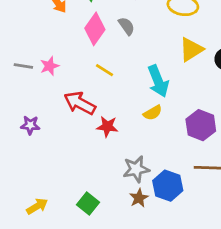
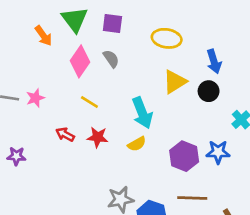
red arrow: (80, 103) -> (65, 134), size x0.6
red star: (107, 126) -> (98, 137), moved

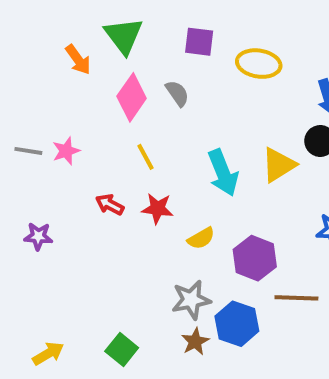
purple square: (112, 23) -> (199, 42), moved
yellow triangle: (175, 82) -> (279, 165), moved
yellow line: (89, 102) -> (146, 157), turned 30
yellow semicircle: (137, 144) -> (201, 238), moved
purple hexagon: (184, 156) -> (255, 258), moved

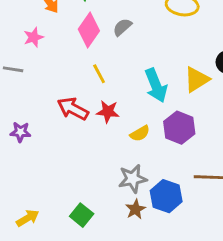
gray semicircle: (177, 93) -> (122, 27), turned -96
pink star: (66, 151) -> (33, 37), moved
red arrow: (110, 205) -> (73, 109), size x1.5
purple hexagon: (255, 258) -> (179, 128), moved

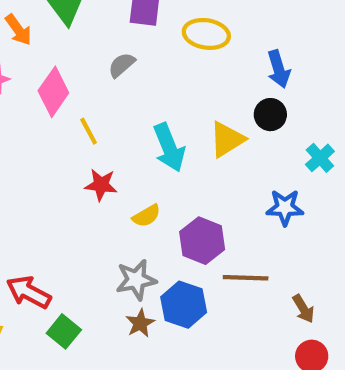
pink diamond: (89, 30) -> (53, 92), moved
red arrow: (73, 109) -> (29, 292), moved
purple hexagon: (179, 128) -> (202, 241), moved

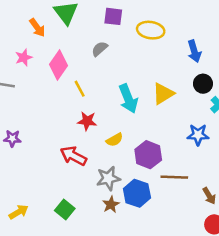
black circle: (270, 115) -> (203, 84), moved
red arrow: (29, 292) -> (73, 156), moved

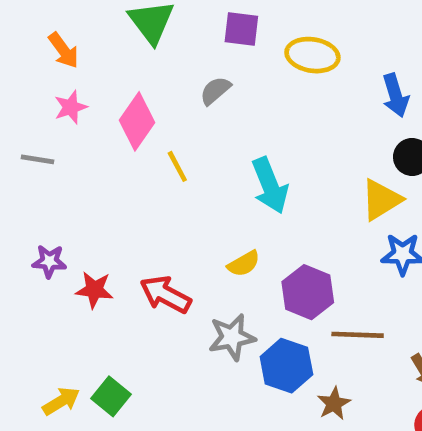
orange arrow: (37, 28) -> (64, 50), moved
yellow triangle: (163, 94) -> (381, 200), moved
red star: (87, 121) -> (94, 290), moved
brown star: (111, 204) -> (334, 404), moved
green square: (65, 209) -> (111, 396), moved

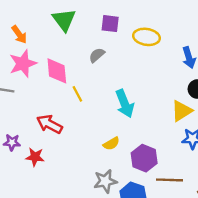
pink star: (71, 107) -> (23, 64), size x1.6
pink diamond: (137, 121) -> (57, 71), turned -40
red arrow: (166, 294) -> (49, 124), moved

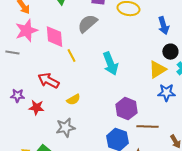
gray semicircle: (97, 55) -> (87, 24), size x1.5
yellow semicircle: (111, 144) -> (73, 100), moved
gray star: (105, 181) -> (65, 128), moved

